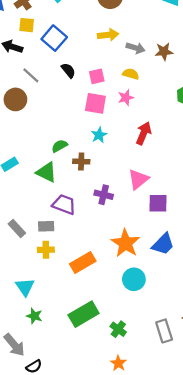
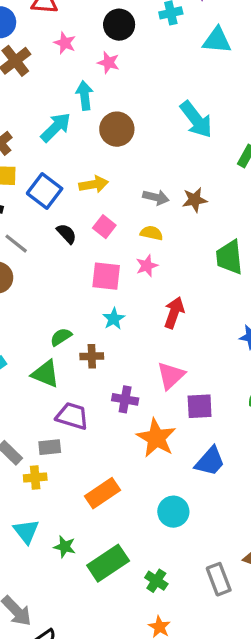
yellow arrow: (108, 35) -> (94, 184), moved
pink square: (97, 76) -> (104, 227), moved, turned -35
orange star: (125, 243) -> (156, 438), moved
yellow cross: (46, 250) -> (35, 478), moved
green star: (34, 316) -> (65, 547), moved

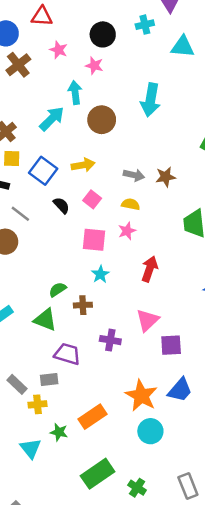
cyan arrow: (196, 119) -> (151, 100), moved, turned 48
orange star: (156, 438) -> (141, 396), moved
green star: (65, 547) -> (59, 432), moved

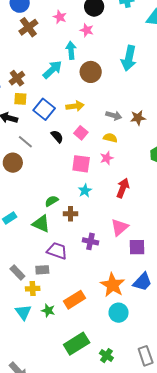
cyan triangle: (31, 448) -> (23, 312), moved

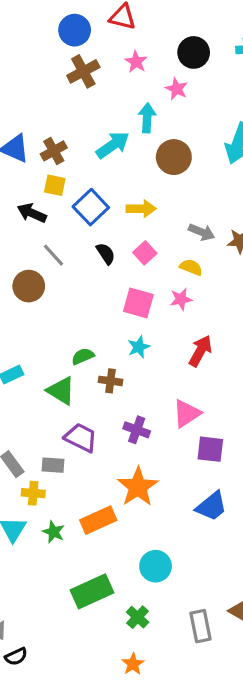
orange star: (113, 285) -> (138, 487), moved
cyan circle: (119, 313) -> (156, 566), moved

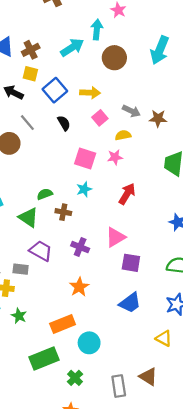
pink square: (145, 253) -> (100, 118), moved
yellow semicircle: (191, 267) -> (123, 135), turned -35
orange star: (138, 487) -> (79, 287), size x0.7
orange rectangle: (98, 520) -> (63, 324), moved

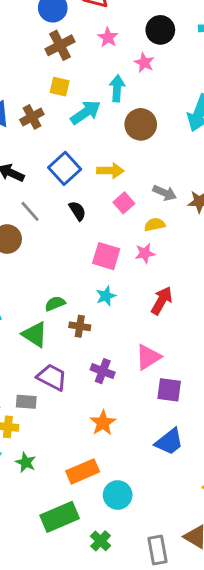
yellow square: (30, 74) -> (60, 87), moved

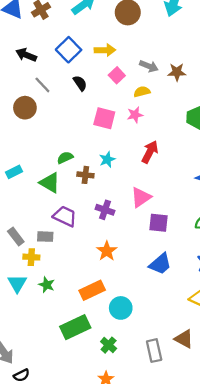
cyan star: (106, 296) -> (107, 159), moved

